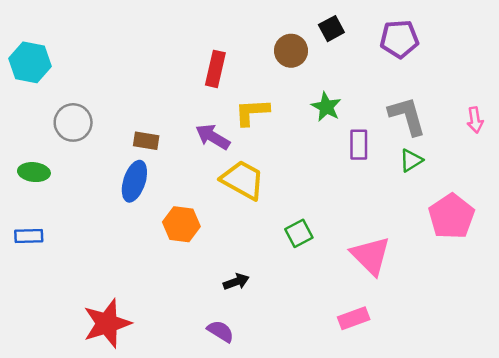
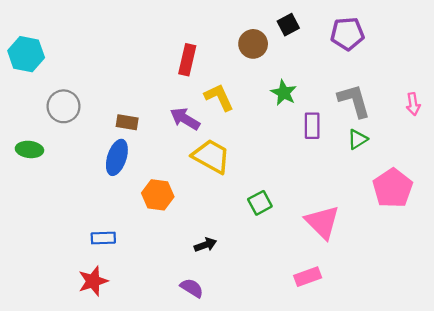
yellow L-shape: (252, 112) -> (219, 97), turned 68
blue rectangle: (29, 236) -> (103, 238), moved
red star: (107, 323) -> (93, 281), size x0.7

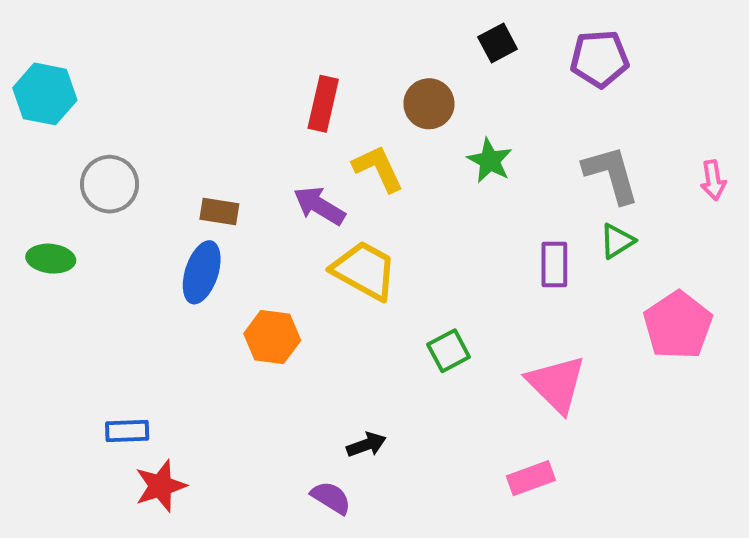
brown circle: (253, 44) -> (429, 104), moved
purple rectangle: (312, 126) -> (554, 264), moved
blue rectangle: (103, 238) -> (127, 431), moved
black arrow: (205, 245) -> (366, 445), moved

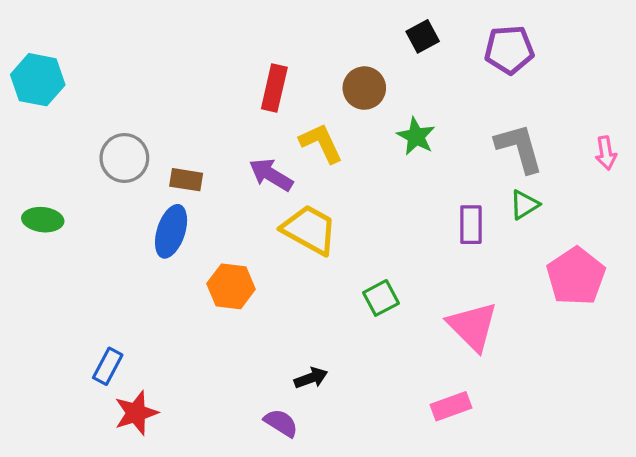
gray circle: (110, 184) -> (124, 158), moved
blue rectangle: (127, 431) -> (108, 366), turned -60

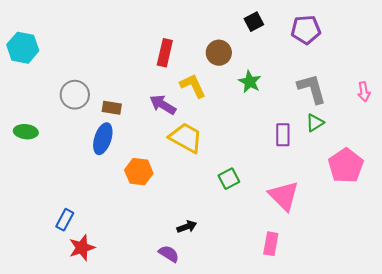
pink rectangle: (451, 406) -> (271, 244), turned -60

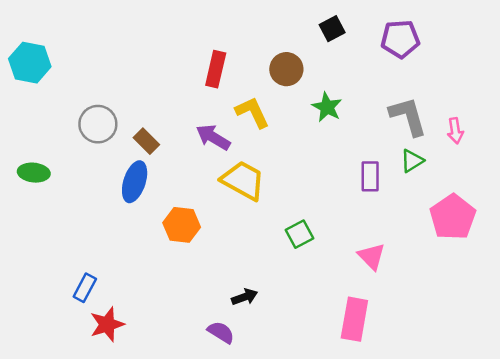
pink arrow: (364, 92) -> (455, 131), moved
brown rectangle: (112, 108) -> (146, 141), turned 36
pink triangle: (284, 196) -> (371, 256), size x0.7
pink rectangle: (271, 244) -> (354, 319), size x1.4

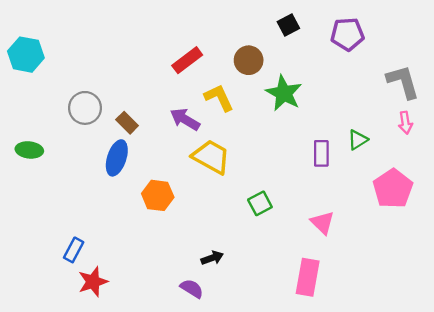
red rectangle: (216, 69) -> (187, 60), turned 40
green star: (327, 107) -> (284, 93), size x1.4
gray L-shape: (408, 116) -> (403, 82), moved
pink arrow: (455, 131) -> (405, 123), moved

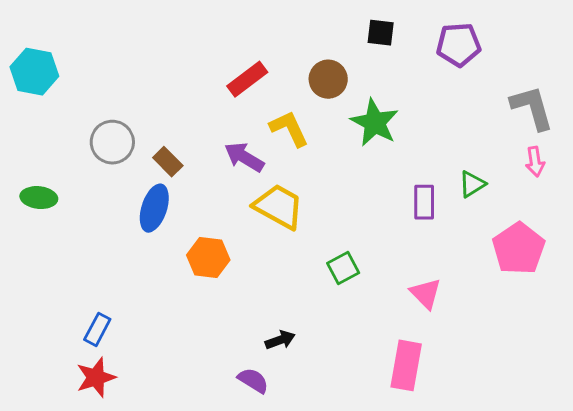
black square: (288, 25) -> (381, 33), turned 35
red star: (93, 282) -> (96, 377), moved

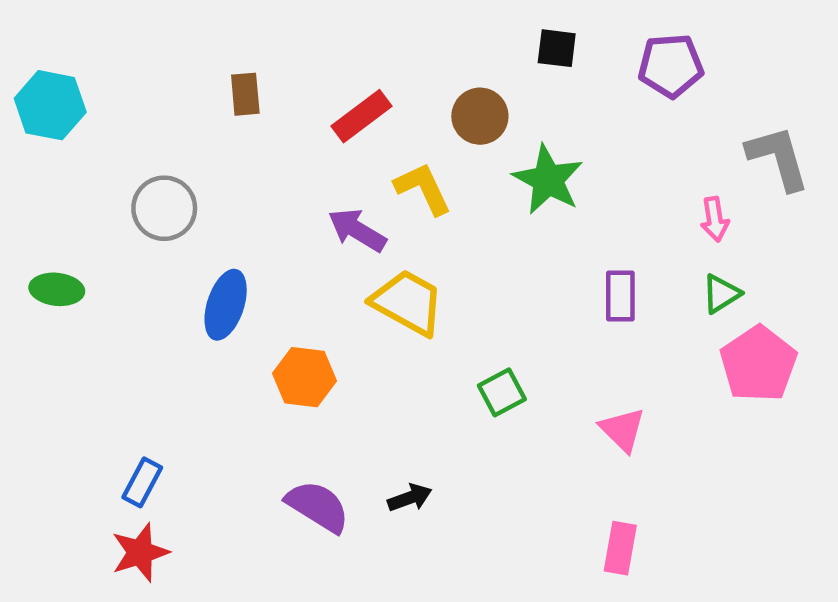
brown rectangle: (168, 162) -> (245, 94), moved, turned 40
pink arrow: (535, 162) -> (715, 219), moved
green triangle: (472, 184) -> (721, 294), moved
pink rectangle: (406, 365) -> (620, 548), moved, size x0.7
purple semicircle: (253, 380) -> (318, 506), moved, size x1.4

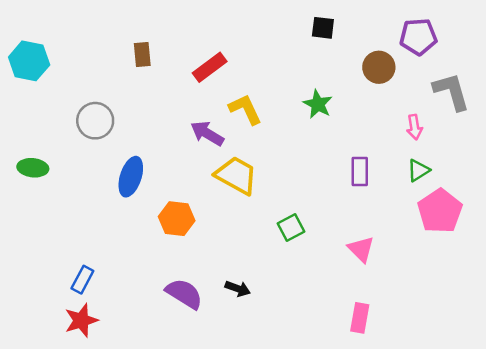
purple pentagon: (671, 66) -> (418, 37), moved
brown circle: (480, 116) -> (379, 67), moved
green star: (548, 180) -> (318, 104), size x0.7
black arrow: (410, 498) -> (238, 289), turned 40

